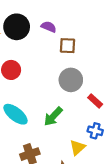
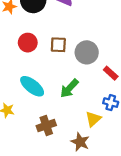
brown square: (67, 46) -> (58, 45), moved

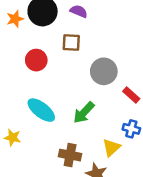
brown square: (58, 45) -> (71, 43), moved
brown cross: (46, 126) -> (70, 155), moved, turned 30

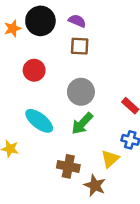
brown square: (71, 43) -> (80, 46), moved
gray circle: (104, 71) -> (81, 92), moved

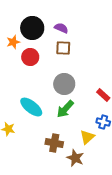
orange star: (13, 28) -> (13, 42), moved
red circle: (34, 70) -> (30, 57), moved

